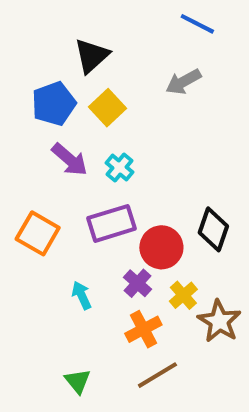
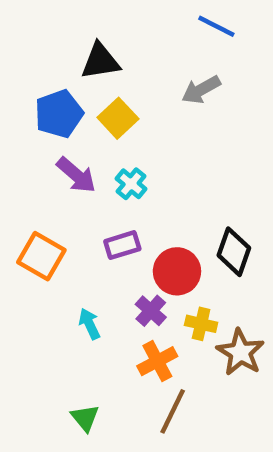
black triangle: (92, 56) -> (100, 61), turned 33
purple rectangle: (112, 223) -> (122, 245), size x0.7
yellow cross: (183, 295) -> (201, 324), turned -36
brown line: (157, 375) -> (173, 411), turned -33

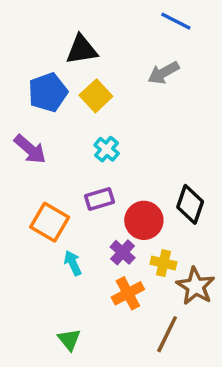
purple arrow: (76, 175) -> (30, 149), moved
orange square: (41, 256) -> (50, 222), moved
brown line: (173, 411) -> (167, 334), moved

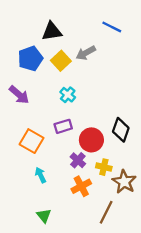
blue line: (176, 21) -> (112, 27), moved
gray arrow: (163, 73) -> (86, 53), moved
cyan arrow: (73, 263) -> (41, 175), moved

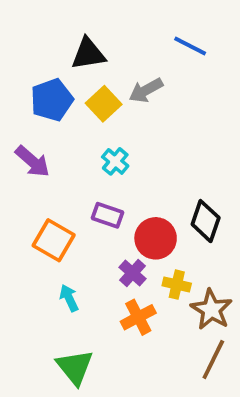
purple rectangle: (63, 126) -> (107, 215), turned 36
brown line: (106, 212) -> (213, 360), moved
green triangle: (44, 216) -> (75, 367), size x1.5

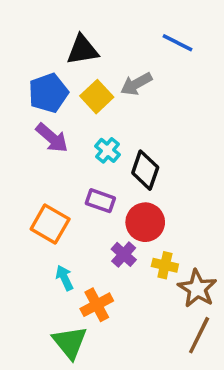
purple arrow: (32, 161) -> (52, 138), moved
black diamond: (206, 221) -> (145, 170), moved
orange cross: (138, 317) -> (97, 305), moved

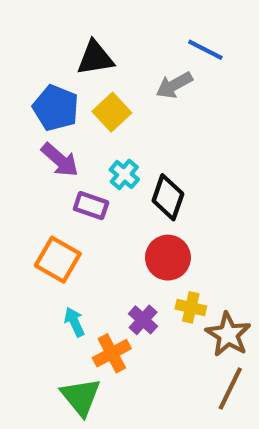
gray arrow: (136, 84) -> (174, 85), moved
blue pentagon: (48, 93) -> (56, 108), turned -30
purple rectangle: (100, 201) -> (91, 206), moved
purple cross: (124, 254) -> (143, 320), moved

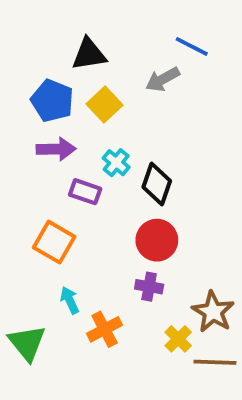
purple arrow: (60, 160) -> (56, 149), turned -42
yellow cross: (191, 307) -> (178, 339), moved, turned 32
purple cross: (143, 320) -> (149, 287), moved, turned -32
brown line: (230, 389) -> (215, 362), turned 66
green triangle: (81, 397) -> (27, 343), moved

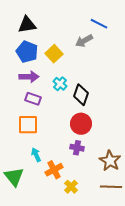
black triangle: (89, 54) -> (27, 25), moved
purple rectangle: (85, 192) -> (33, 99), moved
orange square: (54, 242) -> (28, 125), turned -30
yellow cross: (178, 339) -> (71, 187), moved

